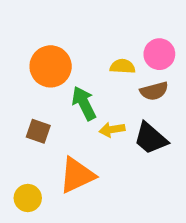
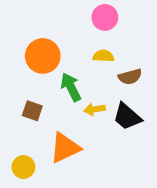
pink circle: (159, 54) -> (105, 17), moved

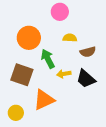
pink circle: (105, 17) -> (60, 12), moved
brown square: (32, 111) -> (22, 75), size x1.6

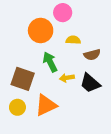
orange circle: (29, 38) -> (41, 31), moved
yellow circle: (16, 113) -> (17, 107), moved

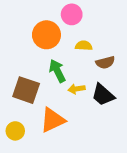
yellow circle: (17, 107) -> (15, 131), moved

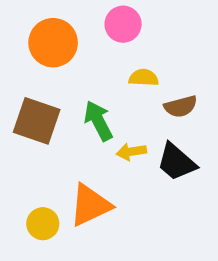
orange circle: (46, 35) -> (53, 43), moved
brown square: (26, 90) -> (37, 121), moved
yellow circle: (15, 131) -> (43, 224), moved

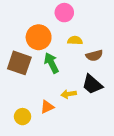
orange circle: (53, 43) -> (39, 37), moved
yellow arrow: (131, 152) -> (69, 94), moved
orange triangle: (90, 205) -> (47, 107), size x0.6

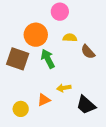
brown semicircle: (94, 55) -> (88, 52), turned 63
black trapezoid: (92, 84) -> (86, 105), moved

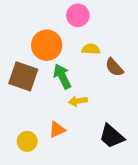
yellow arrow: (64, 88) -> (78, 101), moved

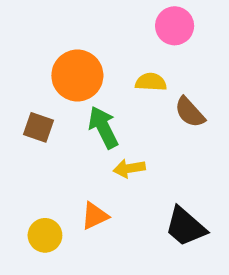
pink circle: (78, 15) -> (175, 26), moved
brown square: (23, 76) -> (39, 127), size x0.6

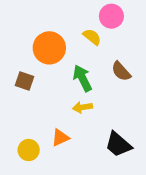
yellow semicircle: (151, 82) -> (92, 37), moved, turned 36
green arrow: (103, 127) -> (82, 78), moved

